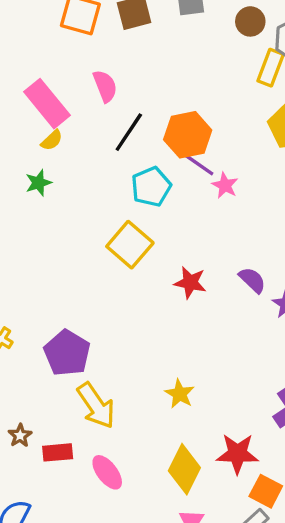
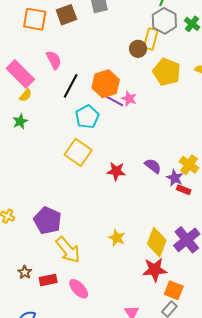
brown circle: (250, 21) -> (138, 49), moved
pink star: (225, 185) -> (129, 99), moved
yellow diamond: (184, 469) -> (157, 242), moved

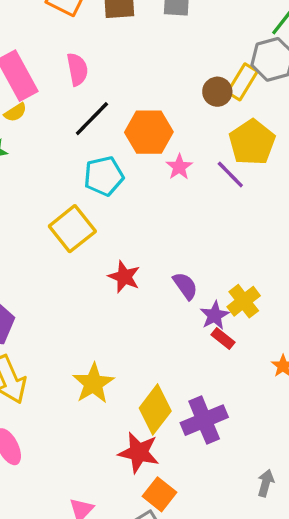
purple line: (114, 101) -> (230, 174), moved
yellow star: (117, 238) -> (93, 383), size x1.4

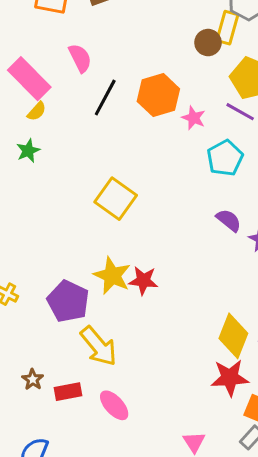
cyan pentagon: (104, 176) -> (225, 158), moved
red star: (124, 277) -> (143, 281), moved
yellow star: (93, 383) -> (112, 276), moved

